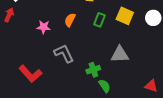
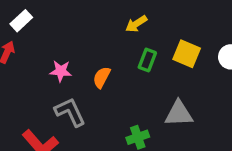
orange semicircle: (70, 20) -> (102, 77), moved
gray L-shape: (64, 53) -> (70, 112), moved

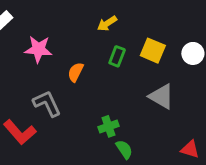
pink star: (61, 71) -> (38, 49), moved, size x1.4
gray triangle: (179, 114) -> (161, 96), moved, turned 32

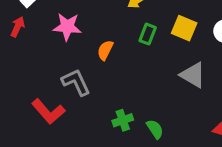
green cross: (108, 126) -> (123, 120), moved

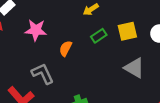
yellow square: (184, 28) -> (127, 31), turned -36
green rectangle: (148, 34) -> (99, 36), turned 35

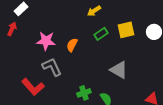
pink star: (36, 30) -> (46, 41), moved
gray triangle: (134, 68) -> (119, 70), moved

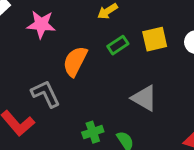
pink star: (46, 41) -> (41, 24), moved
orange semicircle: (72, 45) -> (75, 61), size x1.5

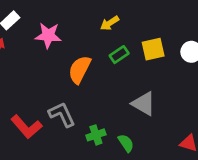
gray L-shape: (46, 94) -> (62, 114), moved

